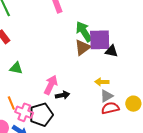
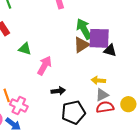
green triangle: (16, 68) -> (25, 49), moved
pink arrow: (51, 85) -> (44, 66), moved
black pentagon: (41, 115) -> (73, 112), moved

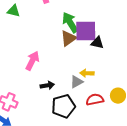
green triangle: (25, 49) -> (14, 11), moved
gray triangle: (102, 95) -> (77, 82), moved

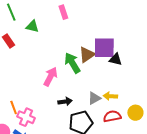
green arrow: (70, 22) -> (72, 63), moved
yellow arrow: (87, 73) -> (110, 96), moved

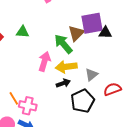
green triangle: (32, 26) -> (23, 32), moved
yellow arrow: (110, 96) -> (66, 67), moved, size x1.5

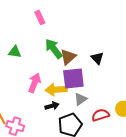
purple square: (92, 23) -> (73, 79), moved
black triangle: (105, 33) -> (97, 58), turned 40
green arrow: (63, 44) -> (54, 49), moved

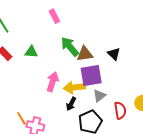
brown triangle: (68, 57) -> (85, 54), turned 36
black arrow: (52, 106) -> (71, 104), turned 136
red semicircle: (101, 115) -> (120, 110), turned 102

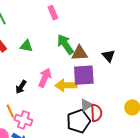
gray triangle: (99, 96) -> (86, 105), moved
black arrow: (71, 104) -> (21, 87), moved
red semicircle: (120, 110) -> (96, 113), moved

